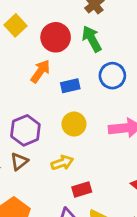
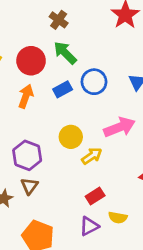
blue rectangle: (70, 86) -> (63, 89), moved
yellow arrow: (62, 163) -> (92, 156), moved

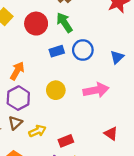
orange arrow: (26, 96) -> (17, 71), moved
yellow arrow: (92, 156) -> (37, 131), moved

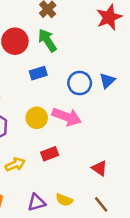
blue circle: (83, 50) -> (80, 83), moved
pink arrow: (96, 90) -> (67, 117), moved, turned 30
red rectangle: (66, 141) -> (50, 154), moved

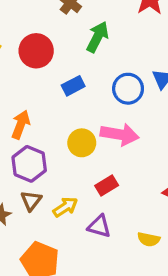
green arrow: (47, 40) -> (97, 37), moved, turned 70
yellow semicircle: (64, 200) -> (149, 239), moved
purple triangle: (37, 202) -> (99, 226), moved, turned 42

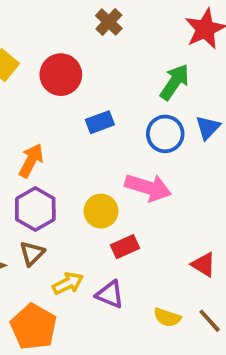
green arrow: (97, 37) -> (175, 82), moved
yellow circle: (82, 143) -> (101, 211), moved
yellow arrow: (65, 207) -> (68, 283), moved

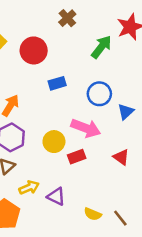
green arrow: (175, 82) -> (101, 47), moved
blue triangle: (208, 128) -> (126, 112), moved
red rectangle: (125, 247) -> (77, 157), moved
red triangle: (204, 264) -> (121, 157), moved

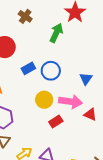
blue circle: (99, 94) -> (51, 71), moved
pink arrow: (86, 128) -> (71, 102), moved
yellow circle: (54, 142) -> (44, 100), moved

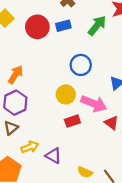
blue rectangle: (28, 68) -> (63, 26), moved

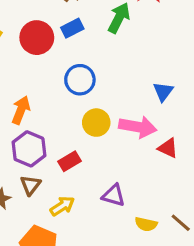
blue circle: (81, 65) -> (80, 80), moved
red rectangle: (72, 121) -> (70, 161), moved
purple triangle: (53, 156) -> (114, 195), moved

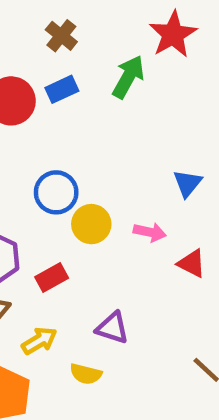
blue circle: (80, 80) -> (56, 192), moved
pink arrow: (138, 127) -> (150, 232), size x0.6
yellow semicircle: (146, 224) -> (86, 374), moved

